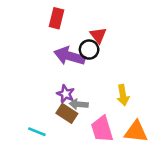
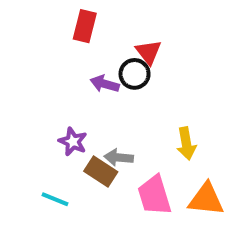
purple arrow: (70, 56) -> (105, 84), size x0.6
purple star: (66, 94) -> (73, 142), moved

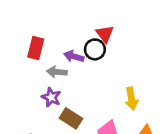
red rectangle: (85, 26) -> (36, 48), moved
gray arrow: (119, 158) -> (57, 72), moved

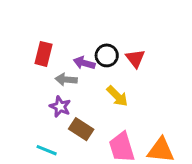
red triangle: (105, 34) -> (135, 58), moved
yellow arrow: (132, 99) -> (117, 96), moved, turned -35

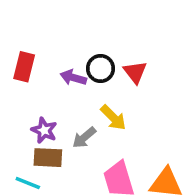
gray arrow: (66, 80) -> (84, 138), moved, turned -45
brown rectangle: (81, 129) -> (48, 158), moved, turned -30

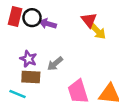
black circle: (101, 68) -> (32, 18), moved
yellow arrow: (113, 118) -> (97, 31), moved

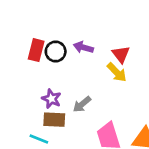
purple arrow: (48, 24) -> (83, 47), moved
yellow arrow: (97, 31) -> (117, 72), moved

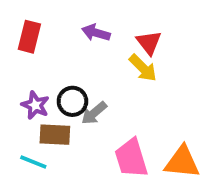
black circle: (56, 51) -> (72, 101), moved
purple star: (51, 99) -> (35, 105), moved

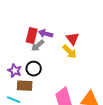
red rectangle: (29, 37) -> (32, 36), moved
gray arrow: (94, 113) -> (38, 46), moved

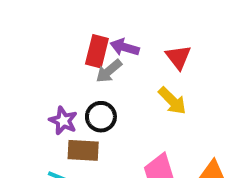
yellow arrow: (70, 52) -> (172, 101), moved

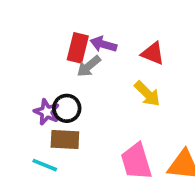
red triangle: (178, 57) -> (153, 53), turned -30
black circle: (101, 117) -> (67, 108), moved

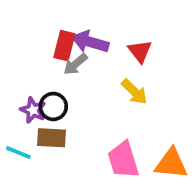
purple arrow: (103, 44) -> (90, 42), size x1.4
red triangle: (153, 53) -> (140, 51), turned 30
cyan line: (45, 165) -> (18, 153), moved

